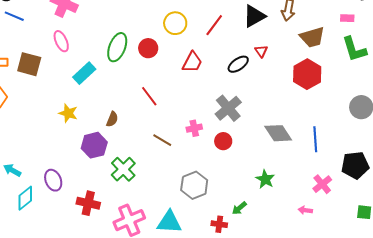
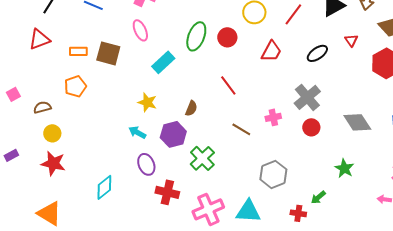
red triangle: (261, 51) -> (351, 40), moved
red circle: (223, 141) -> (311, 127), moved
cyan arrow: (12, 170) -> (137, 132), moved
purple ellipse: (53, 180) -> (146, 164), moved

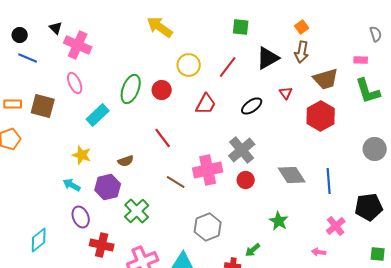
brown semicircle: (191, 108) -> (126, 161), turned 49
pink cross: (273, 117) -> (208, 170), size x1.8

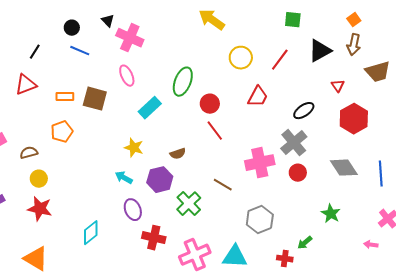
red circle: (162, 90) -> (210, 104), moved
black ellipse: (252, 106) -> (304, 111), moved
red hexagon: (321, 116) -> (354, 119), moved
brown line: (176, 182) -> (223, 185), moved

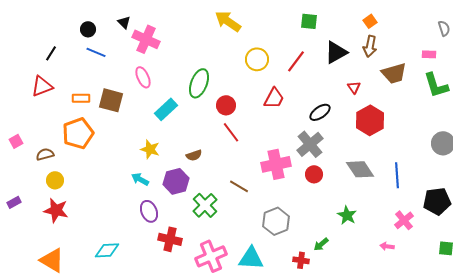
orange pentagon: (62, 132) -> (78, 133), size x1.4
cyan diamond: (91, 233) -> (107, 250), moved, turned 35

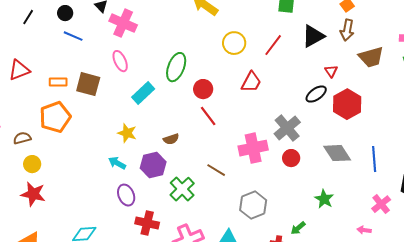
black line: (51, 53) -> (28, 17), moved
black ellipse: (320, 112) -> (316, 94), moved

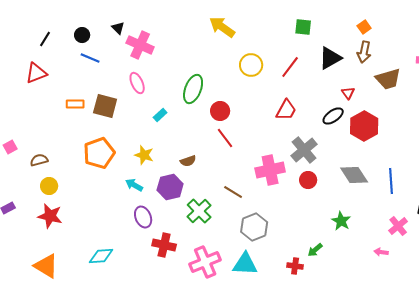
red triangle: (19, 70) -> (36, 73), moved
red trapezoid: (251, 82) -> (286, 110), moved
cyan rectangle: (143, 93) -> (160, 115), size x0.6
orange pentagon: (55, 117) -> (99, 153), moved
gray hexagon: (253, 205) -> (254, 227), moved

